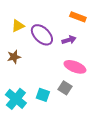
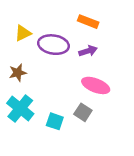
orange rectangle: (78, 17) -> (88, 22), moved
purple ellipse: (42, 35) -> (53, 45), turned -35
cyan cross: (16, 99) -> (20, 108), moved

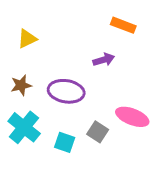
orange rectangle: (88, 22) -> (123, 25), moved
purple ellipse: (53, 45) -> (66, 91), moved
pink ellipse: (96, 85) -> (132, 117), moved

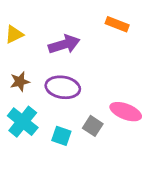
yellow triangle: (27, 39) -> (14, 34), moved
purple arrow: (104, 60) -> (64, 44), moved, size x1.5

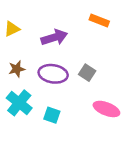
pink ellipse: (126, 112) -> (106, 109), moved
gray square: (93, 126) -> (87, 73), moved

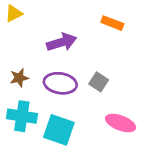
yellow triangle: (12, 29) -> (14, 13), moved
cyan cross: (19, 103) -> (22, 116), turned -30
cyan square: (52, 115) -> (59, 130), size x1.6

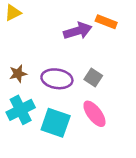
purple arrow: (62, 42) -> (78, 31), moved
cyan cross: (22, 116) -> (21, 110), turned -36
pink ellipse: (121, 123) -> (94, 114), moved, turned 32

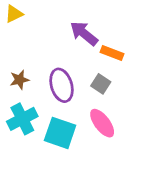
orange rectangle: (106, 22) -> (112, 53), moved
purple arrow: (78, 31) -> (84, 33), turned -124
purple ellipse: (57, 79) -> (62, 85), turned 64

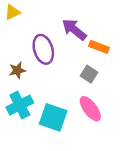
purple ellipse: (62, 85) -> (43, 49), moved

